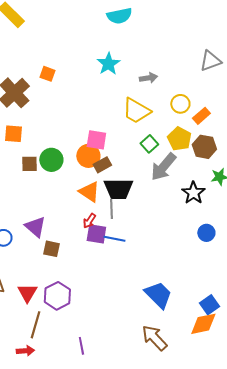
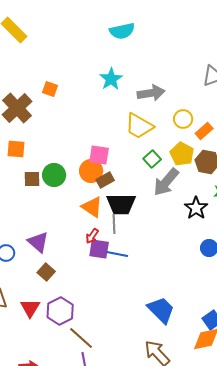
gray arrow: (148, 78) -> (151, 93), size x1.5
brown square: (51, 249) -> (46, 272), moved, turned 30
brown line: (35, 325) -> (81, 338), moved, turned -64

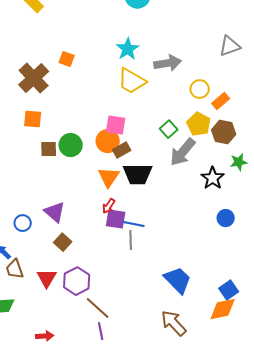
yellow trapezoid: (139, 126) -> (132, 81), moved
orange triangle: (92, 207) -> (109, 177), turned 30
gray line: (114, 224) -> (131, 240), moved

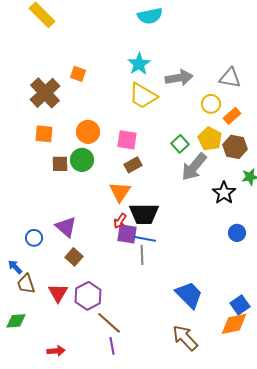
gray triangle: (230, 46) -> (230, 78), moved, turned 30
orange circle: (108, 141) -> (88, 132), moved
black trapezoid: (138, 174) -> (144, 214), moved

